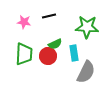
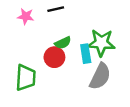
green star: (87, 27) -> (101, 43), moved
green trapezoid: (24, 54) -> (26, 78), moved

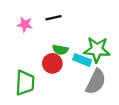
green semicircle: (63, 43) -> (60, 50), turned 35
cyan rectangle: (86, 54) -> (82, 60), turned -60

